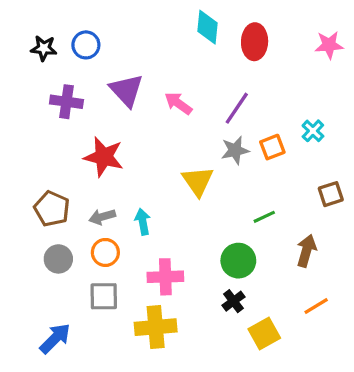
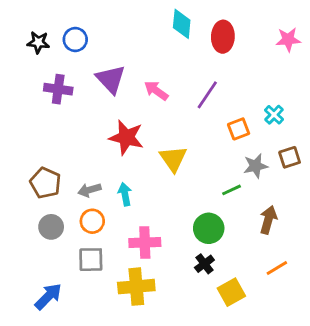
gray star: (235, 150) -> (256, 166), moved
red star: (104, 157) -> (126, 137), moved
brown square: (331, 194) -> (290, 157), moved

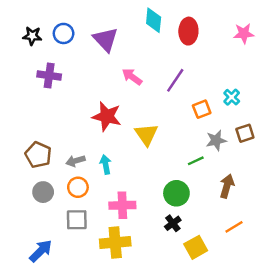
purple triangle: (111, 79) -> (106, 39), moved

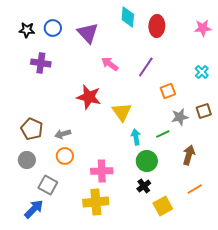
cyan cross: (232, 97) -> (202, 72), moved
cyan arrow: (106, 164) -> (136, 137), moved
gray circle: (43, 192) -> (27, 160), moved
gray square: (77, 220) -> (48, 185), moved, turned 30

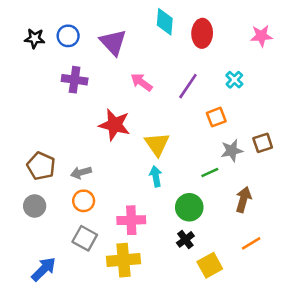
purple cross: (41, 63) -> (75, 80), moved
cyan cross: (202, 72) -> (234, 80), moved
cyan arrow: (136, 137) -> (156, 176), moved
gray square: (48, 185) -> (85, 238), moved

